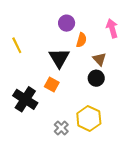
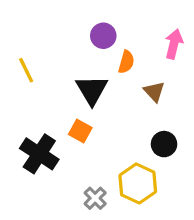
pink arrow: (112, 28) -> (174, 44), turned 30
black circle: (96, 78) -> (164, 144), moved

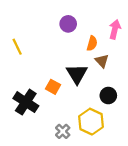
orange semicircle: (126, 62) -> (92, 43), moved
black triangle: (92, 90) -> (77, 74), moved

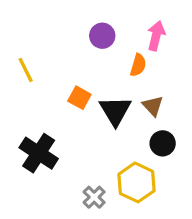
pink arrow: (115, 29) -> (156, 36), moved
brown triangle: (102, 61) -> (153, 106), moved
orange square: (53, 87) -> (79, 98), moved

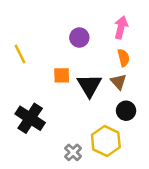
purple circle: (102, 36) -> (79, 38), moved
orange semicircle: (138, 65) -> (123, 58), moved, turned -30
orange square: (79, 98) -> (62, 75), turned -30

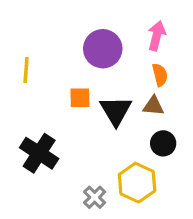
purple circle: (79, 38) -> (103, 49), size x1.5
yellow line: (20, 54) -> (26, 70), turned 30
brown triangle: (118, 82) -> (153, 106), turned -42

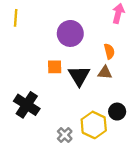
pink arrow: (157, 36) -> (118, 13), moved
yellow line: (26, 70) -> (16, 18), moved
black circle: (163, 143) -> (117, 112), moved

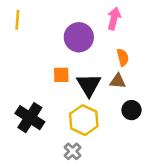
pink arrow: (118, 13) -> (114, 18), moved
black circle: (117, 112) -> (132, 110), moved
yellow hexagon: (94, 125) -> (84, 120), moved

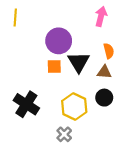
purple circle: (79, 37) -> (59, 41), moved
black triangle: (89, 85) -> (79, 62), moved
black circle: (132, 110) -> (104, 98), moved

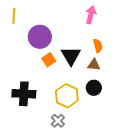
purple circle: (59, 41) -> (40, 37), moved
orange square: (54, 66) -> (49, 60), turned -32
black cross: (26, 104) -> (24, 94), turned -30

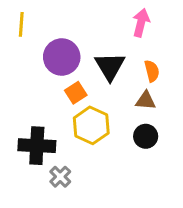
black triangle: (71, 56) -> (110, 66), moved
yellow hexagon: (67, 96) -> (91, 125), moved
gray cross: (58, 121) -> (60, 177), moved

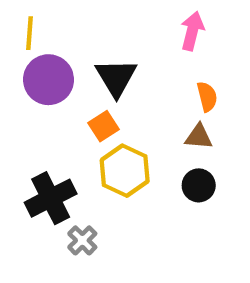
purple circle: (62, 57) -> (49, 80), moved
black triangle: (110, 66) -> (116, 78), moved
black cross: (37, 146) -> (51, 198), turned -30

